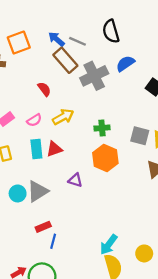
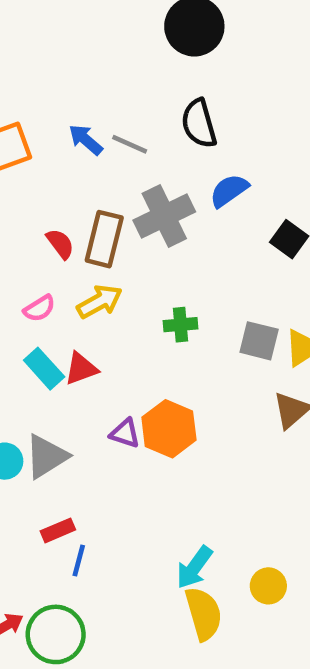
brown rectangle: (65, 60) -> (104, 239), moved, turned 55
cyan rectangle: (36, 149) -> (44, 369), turned -36
orange hexagon: (105, 158) -> (169, 429), moved

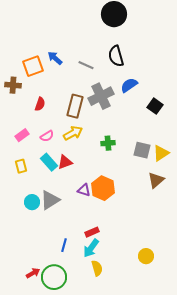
blue arrow: (86, 140) -> (55, 58), moved
red semicircle: (60, 244) -> (40, 104), moved, turned 56
red rectangle: (58, 530) -> (92, 232), moved
cyan arrow: (194, 567) -> (91, 248), moved
yellow semicircle: (204, 614) -> (97, 268), moved, size x0.7

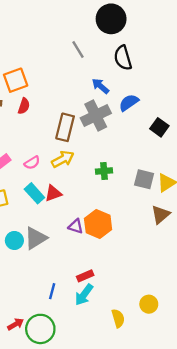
black semicircle: (116, 56) -> (123, 58), moved
blue arrow: (55, 58) -> (100, 86), moved
gray line: (86, 65) -> (78, 50), moved, turned 35
red semicircle: (40, 104) -> (24, 106), moved
yellow semicircle: (97, 268) -> (118, 318), moved

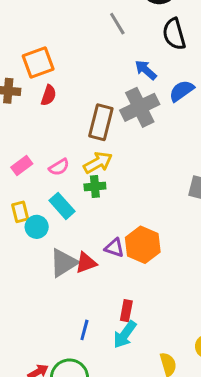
green cross: (104, 171) -> (95, 186), moved
red triangle: (53, 193) -> (86, 263), moved
cyan circle: (14, 240) -> (37, 227), moved
red rectangle: (85, 276) -> (126, 311), turned -56

